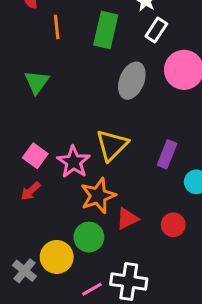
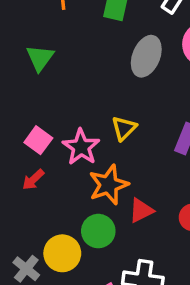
yellow triangle: (112, 145) -> (124, 128), size x0.7

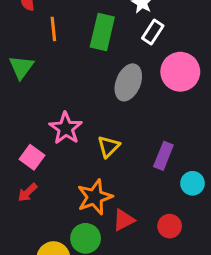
green triangle: (40, 58) -> (21, 67), moved
pink star: (81, 147) -> (66, 128), moved

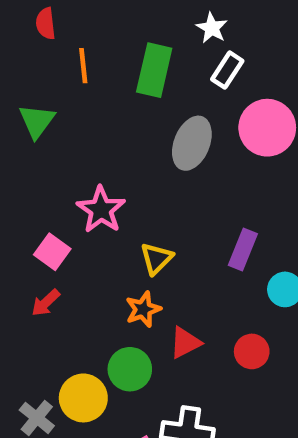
yellow triangle: (108, 147) -> (156, 258), moved
orange star: (95, 197) -> (143, 309), size x0.7

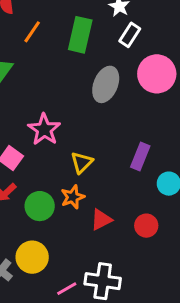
orange line: (83, 66) -> (32, 32), turned 40
green circle: (130, 369) -> (40, 206), moved

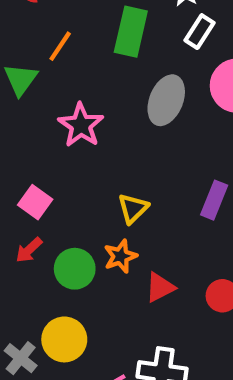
orange line: (32, 32) -> (60, 46), moved
pink star: (44, 129) -> (81, 125), moved

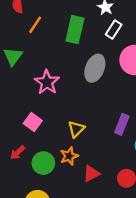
orange line: (60, 46) -> (35, 25), moved
pink square: (35, 202) -> (33, 122), moved

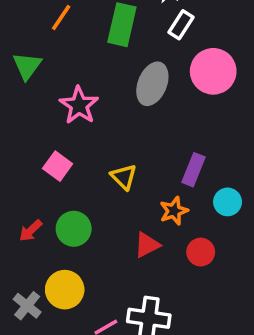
yellow triangle: (76, 129) -> (124, 177), turned -30
red arrow: (18, 153) -> (31, 231), moved
orange star: (69, 156) -> (174, 211), moved

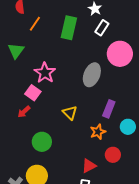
gray ellipse: (152, 84) -> (92, 75), moved
pink square: (58, 166) -> (33, 93), moved
red arrow: (31, 231) -> (24, 112), moved
red triangle: (147, 245) -> (89, 166), moved

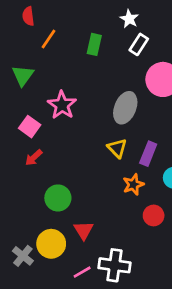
green rectangle: (69, 28) -> (94, 44), size x0.7
pink square: (33, 93) -> (30, 127), moved
yellow triangle: (70, 113) -> (117, 148), moved
red triangle: (89, 166) -> (83, 230), moved, turned -35

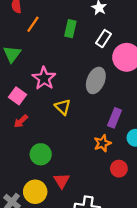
white rectangle: (139, 44) -> (103, 39), moved
yellow triangle: (117, 148) -> (63, 107), moved

